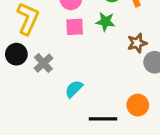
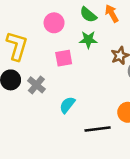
pink square: (75, 27) -> (64, 58), moved

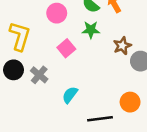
pink square: (64, 58) -> (66, 48), turned -30

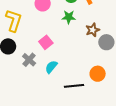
pink square: (66, 48) -> (46, 42), moved
gray cross: (39, 75) -> (29, 60), moved

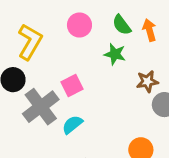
gray cross: (29, 60) -> (41, 107), size x1.6

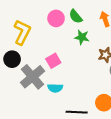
green semicircle: (122, 25) -> (76, 16), moved
cyan semicircle: (72, 125) -> (55, 88), turned -136

